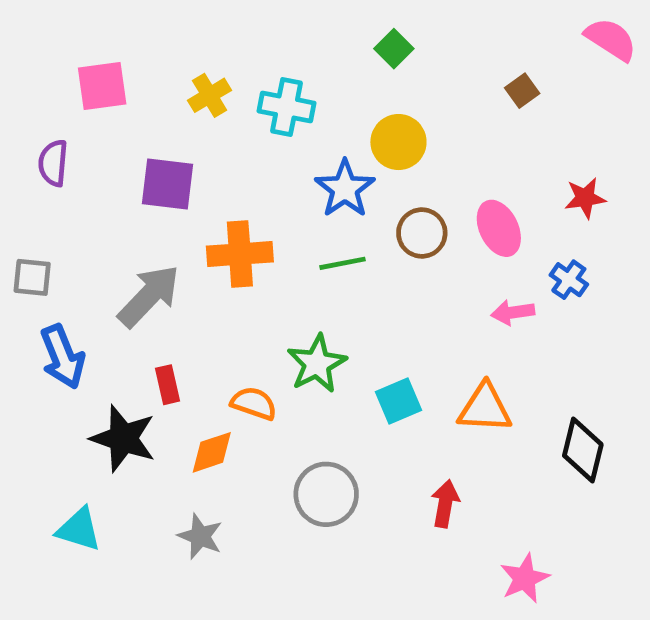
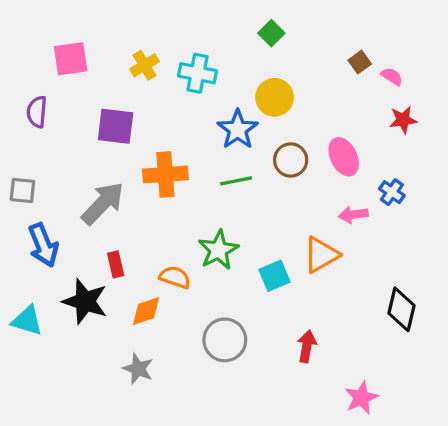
pink semicircle: (611, 39) -> (392, 76), moved, size x0.6
red star: (585, 198) -> (403, 120), moved
orange triangle: (485, 408) -> (321, 255), moved, turned -33
cyan triangle: (79, 529) -> (27, 321), moved

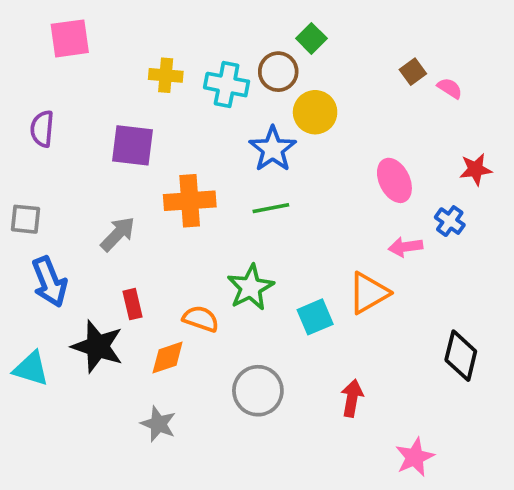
pink square: (71, 59) -> (70, 38), moved
yellow cross: (144, 65) -> (166, 75), turned 36
red star: (403, 120) -> (476, 169), moved
brown circle: (291, 160) -> (278, 72), moved
gray arrow: (103, 203) -> (118, 234), size x0.7

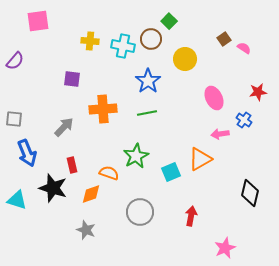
yellow circle: (315, 112) -> (185, 59), moved
purple semicircle: (42, 129) -> (15, 61), moved, turned -144
purple square: (132, 145) -> (72, 79), size x0.7

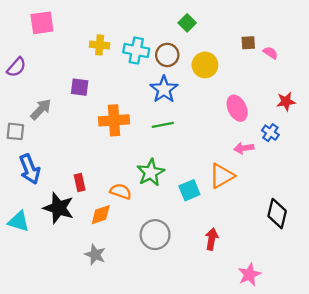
brown circle: (151, 39) -> (167, 55), moved
brown square: (224, 39) -> (248, 43), turned 32
gray arrow: (64, 127) -> (41, 109), moved

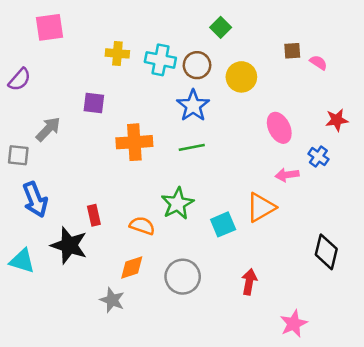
orange diamond: (101, 215) -> (132, 267), moved

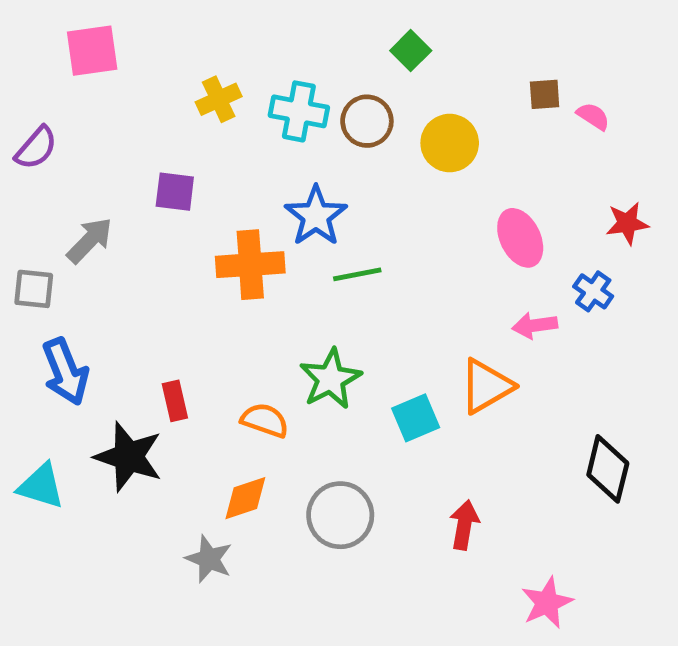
yellow cross: (117, 53) -> (219, 99), turned -30
blue star: (193, 106) -> (316, 216), moved

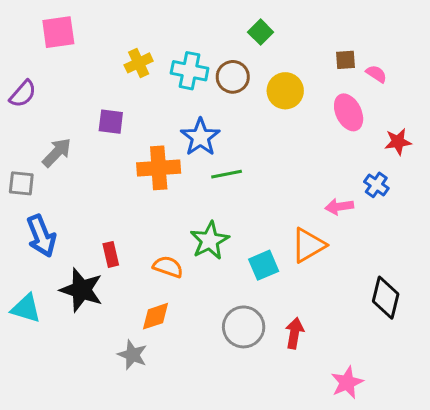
pink ellipse: (520, 238) -> (349, 112), moved
gray circle: (340, 515) -> (244, 327), moved

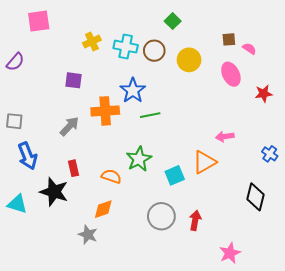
gray arrow: (57, 153) -> (69, 126), moved
blue cross: (376, 185) -> (270, 154), moved

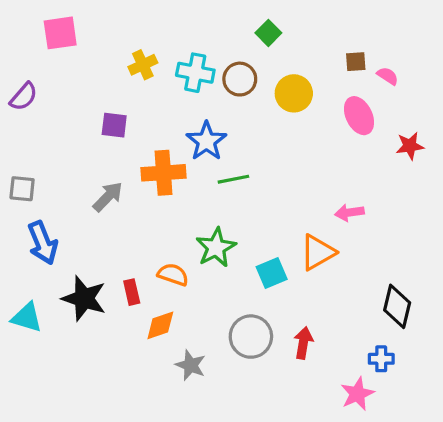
blue cross: (270, 154) -> (381, 359), moved, turned -35
red rectangle: (74, 168) -> (132, 292), moved
gray star: (88, 235) -> (191, 365), moved

